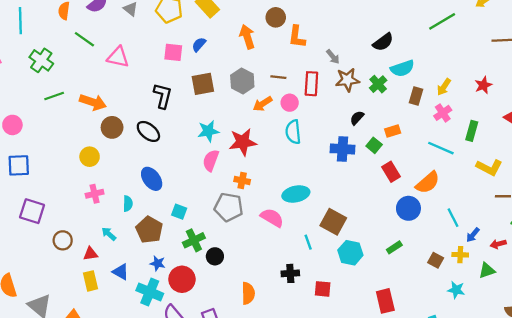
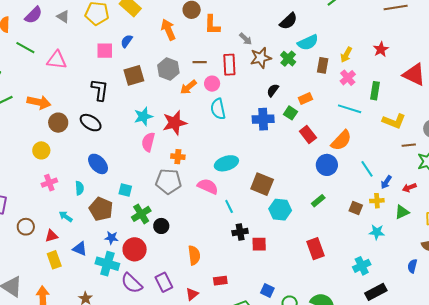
cyan line: (308, 242) -> (229, 206), moved
black cross: (290, 273) -> (240, 232), moved

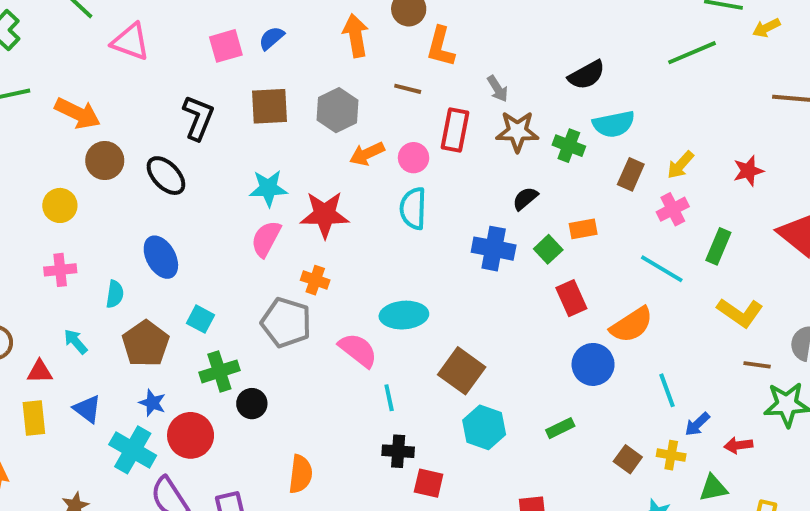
pink square: (105, 51) -> (226, 46), turned -30
green cross: (288, 59) -> (569, 146), turned -35
brown line: (200, 62) -> (408, 89), moved

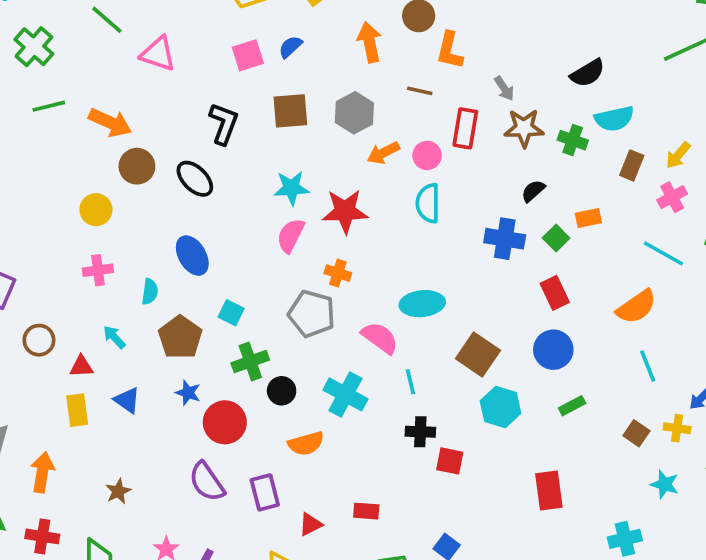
red rectangle: (571, 298) -> (555, 293), moved
blue circle: (593, 364) -> (553, 350), moved
cyan line: (667, 390) -> (648, 366), moved
cyan cross: (133, 450) -> (346, 394), moved
orange semicircle: (300, 474) -> (306, 443), moved, turned 69

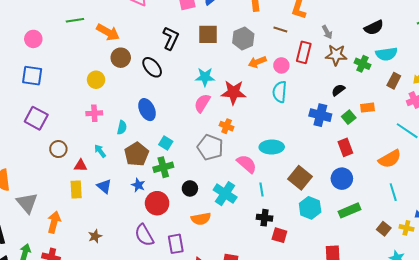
green cross: (250, 361) -> (163, 167), moved
green rectangle: (572, 406) -> (350, 210), size x1.5

